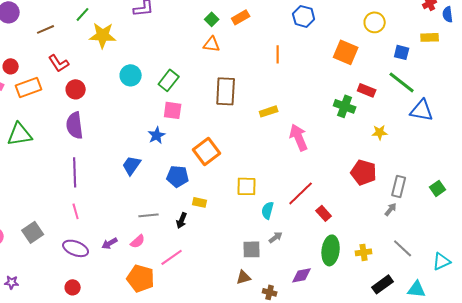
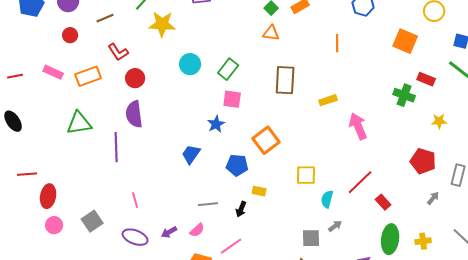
red circle: (11, 66) -> (70, 35), moved
purple line: (75, 172) -> (116, 147), moved
gray arrow: (391, 209) -> (433, 198), moved

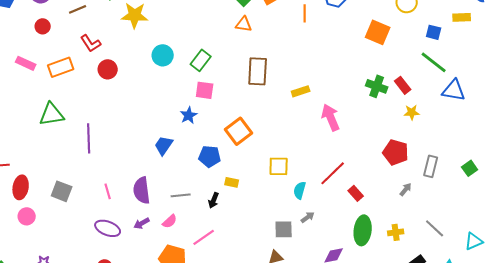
orange line: (337, 43) -> (305, 13), moved
red rectangle: (426, 79) -> (403, 85), moved, turned 30
purple semicircle: (134, 114) -> (142, 190), moved
gray square: (92, 221) -> (62, 191), moved, turned -35

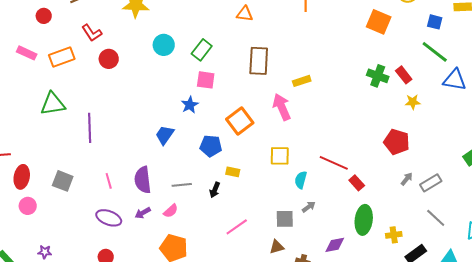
pink arrow: (331, 117) -> (282, 107), moved
gray rectangle: (431, 166) -> (431, 183), moved, turned 45
red line: (333, 173) -> (334, 163), turned 68
yellow cross: (396, 232) -> (394, 235), moved
pink line: (204, 237) -> (237, 227), moved

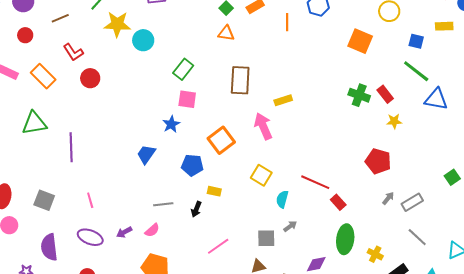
cyan circle: (164, 45) -> (143, 40), moved
orange rectangle: (62, 57) -> (43, 76), turned 65
yellow square: (280, 156) -> (261, 175), turned 30
purple semicircle: (143, 180) -> (49, 247), moved
yellow cross: (394, 235) -> (375, 254), turned 35

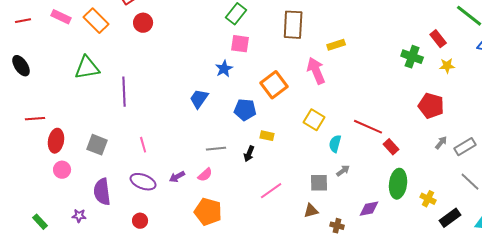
green cross: (359, 95) -> (412, 57), moved

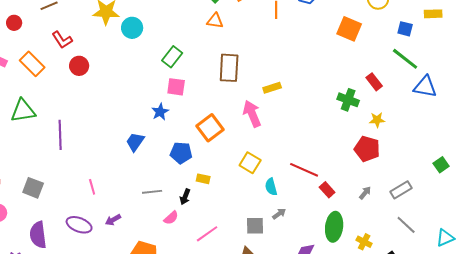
yellow star: (447, 66) -> (377, 120), moved
gray arrow: (441, 143) -> (365, 193), moved
cyan semicircle: (335, 144) -> (271, 187), turned -30
pink line: (143, 145) -> (92, 187), moved
pink semicircle: (205, 175) -> (171, 218), moved

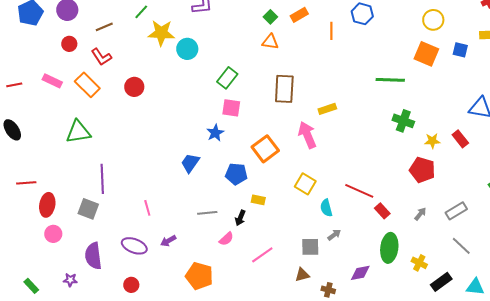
orange square: (349, 29) -> (426, 54), moved
red L-shape: (62, 40) -> (101, 57), moved
green line: (405, 59) -> (390, 80), moved, turned -36
red rectangle: (374, 82) -> (460, 139), moved
purple line: (60, 135) -> (102, 179), moved

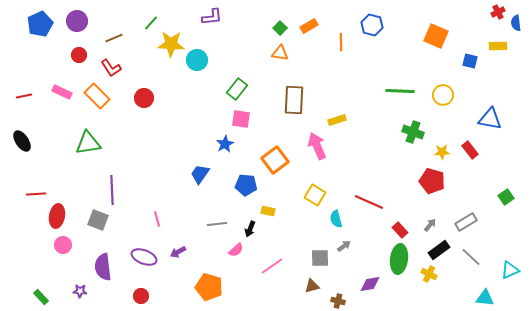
yellow circle: (433, 20) -> (443, 95), moved
orange square: (426, 54) -> (436, 36), moved
red rectangle: (382, 211) -> (400, 230), moved
black rectangle: (441, 282) -> (439, 250), moved

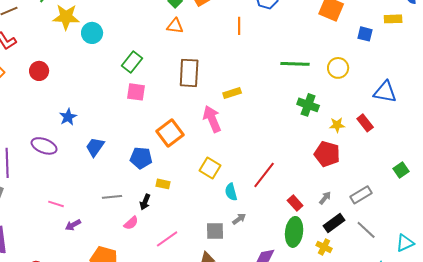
orange line: (341, 42) -> (239, 26), moved
blue star: (225, 144) -> (68, 117), moved
red line: (369, 202) -> (264, 175), turned -76
pink line: (157, 219) -> (56, 204), moved, turned -56
purple ellipse: (144, 257) -> (44, 146), moved

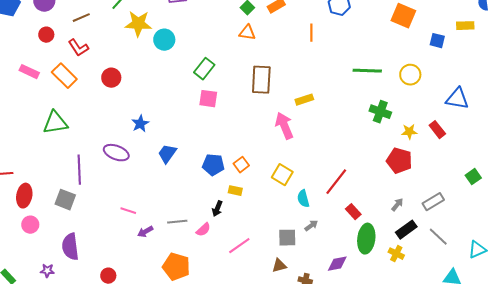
orange square: (170, 133) -> (241, 165), moved, size x0.6
gray line: (112, 197) -> (177, 222), moved
red rectangle: (295, 203) -> (353, 212), moved

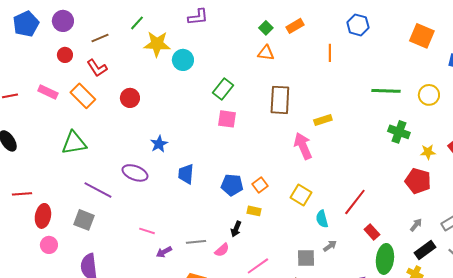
blue trapezoid: (167, 154) -> (186, 174), turned -30
purple line: (79, 170) -> (98, 190), turned -60

